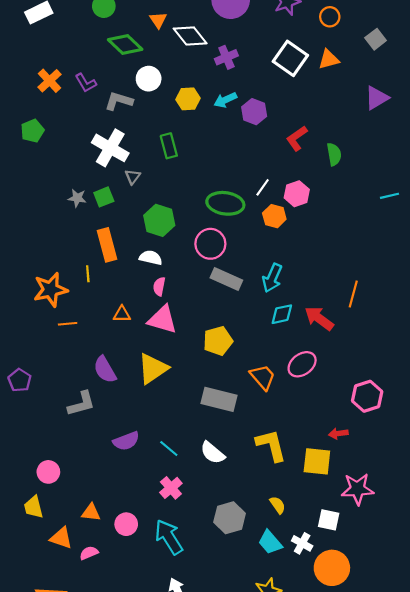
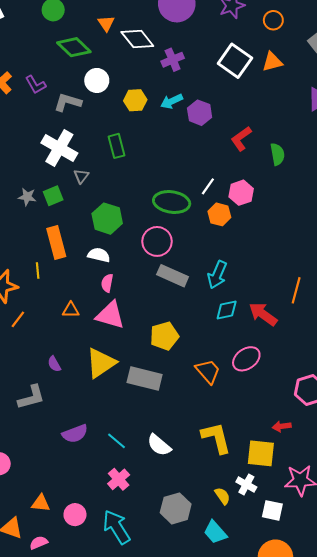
orange line: (68, 324) -> (18, 319), turned -48
purple semicircle: (105, 370) -> (54, 364), size x0.6
gray rectangle: (219, 399) -> (145, 379), moved
white cross: (302, 543) -> (246, 484), moved

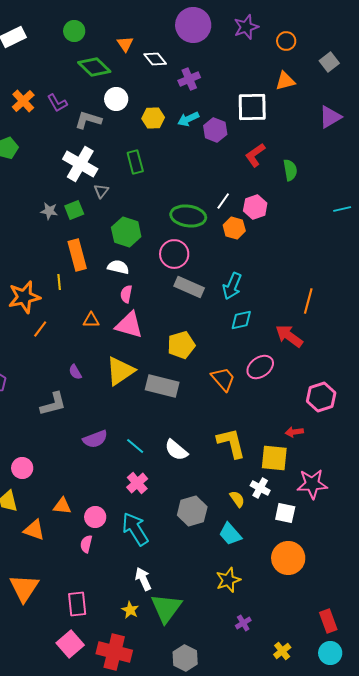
white diamond: (137, 39) -> (155, 59), size x0.7
white square: (235, 61) -> (252, 107), moved, turned -36
red arrow: (263, 314) -> (289, 336), moved
pink semicircle: (39, 543) -> (86, 544), moved, turned -54

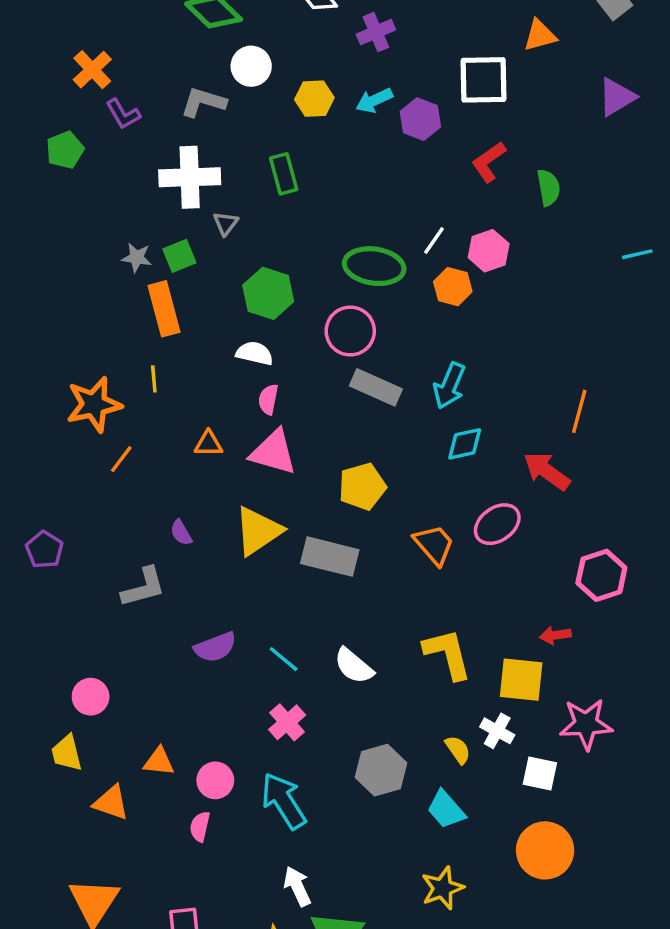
purple L-shape: (57, 103) -> (123, 114), moved
white cross: (80, 164) -> (190, 177), turned -32
orange rectangle: (77, 255) -> (164, 309), moved

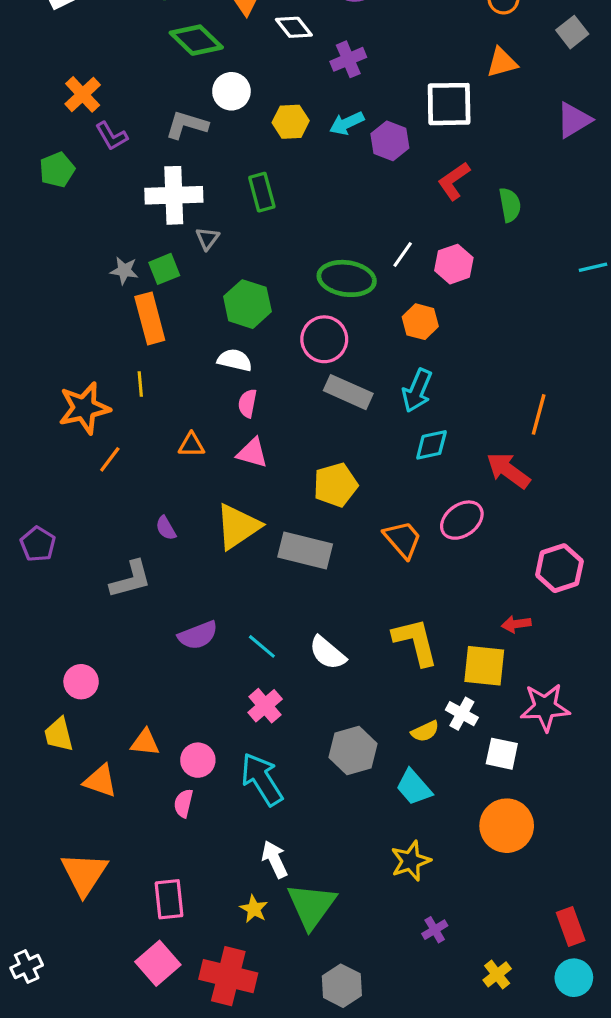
orange hexagon: (453, 287) -> (420, 322), moved
pink triangle: (273, 452) -> (252, 453), size x0.7
yellow semicircle: (458, 750) -> (425, 731), turned 100

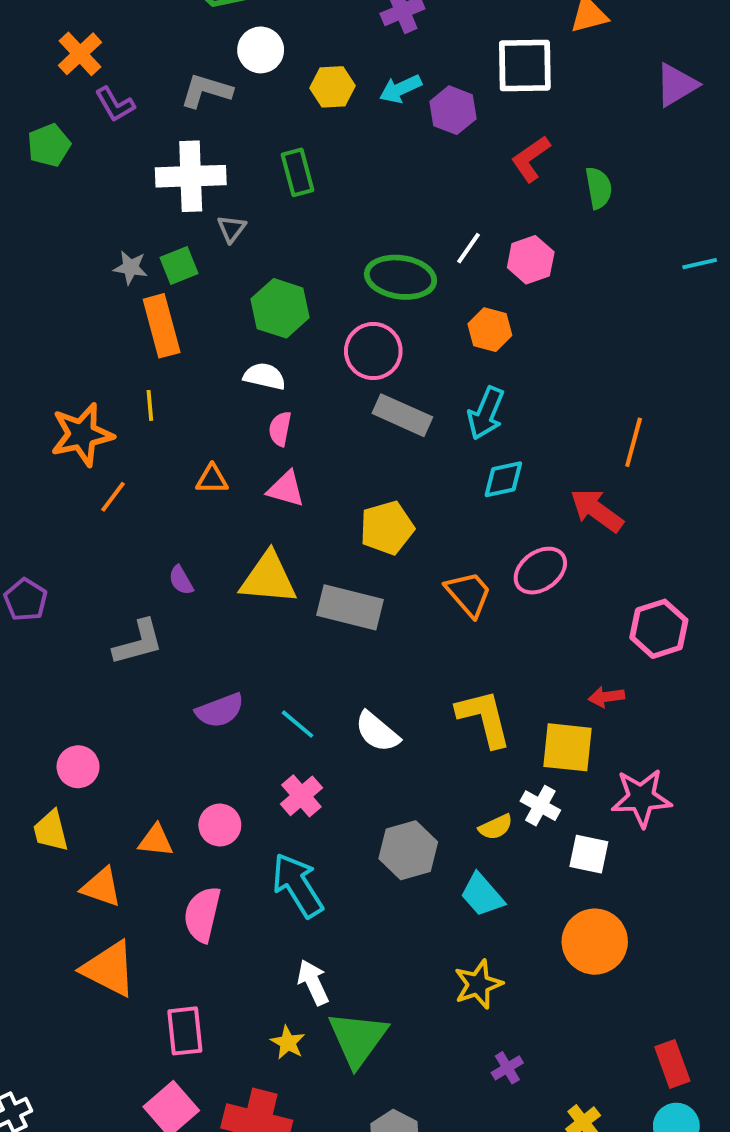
yellow triangle: (238, 526) -> (268, 578), turned 39
pink circle: (198, 760) -> (220, 825), moved
pink semicircle: (183, 803) -> (202, 914), size x1.6
orange triangle: (84, 874) -> (109, 969), moved, turned -36

